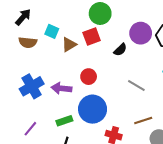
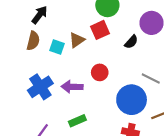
black arrow: (23, 17) -> (39, 15), moved
cyan square: (52, 31) -> (57, 47), moved
brown semicircle: (28, 42) -> (33, 41), turned -78
blue circle: (93, 109) -> (132, 100), moved

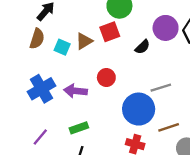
gray line: (151, 78) -> (161, 88), turned -48

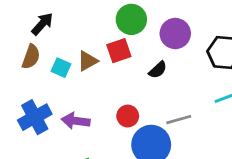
purple circle: (166, 28) -> (175, 34), moved
red circle: (106, 78) -> (128, 116), moved

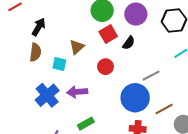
red square: (119, 51) -> (108, 34), moved
cyan square: (61, 68) -> (59, 64), moved
red circle: (128, 116) -> (105, 67), moved

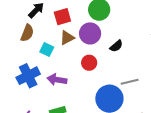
purple circle: (136, 14) -> (90, 33), moved
red square: (108, 34) -> (62, 17), moved

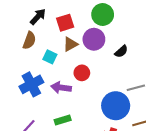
red circle: (89, 63) -> (82, 73), moved

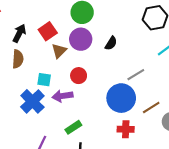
cyan square: (50, 57) -> (44, 80), moved

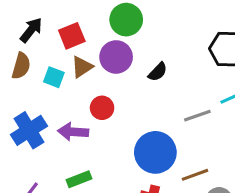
gray line: (136, 75) -> (197, 116), moved
cyan square: (44, 80) -> (54, 77), moved

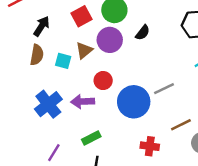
red square: (72, 36) -> (81, 16), moved
black semicircle: (158, 72) -> (143, 33), moved
gray line: (197, 116) -> (164, 89), moved
blue circle: (155, 152) -> (134, 102), moved

